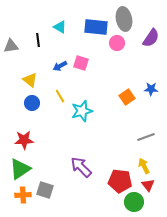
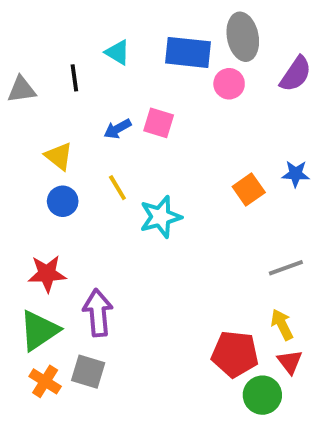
purple arrow: (81, 167) -> (98, 313), moved, turned 40
orange cross: (23, 195) -> (45, 381), turned 35

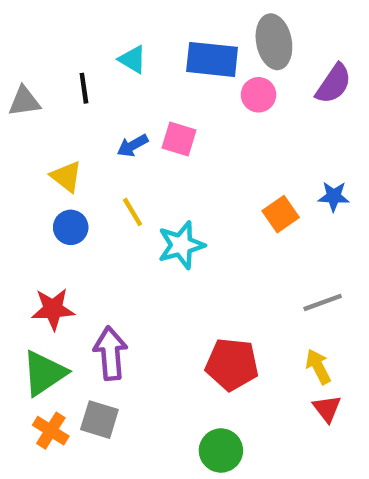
red pentagon: (235, 354) -> (232, 364), moved
green circle: (262, 395) -> (221, 451), moved

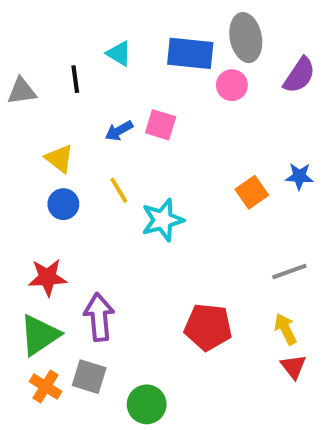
green circle: (221, 451) -> (147, 404), moved

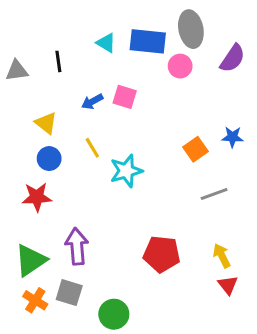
cyan triangle: (119, 53) -> (106, 43), moved
gray line: (289, 272) -> (214, 194), moved
red star: (48, 277) -> (37, 197), moved

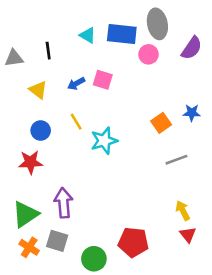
yellow triangle: (46, 123) -> (38, 90), moved
red pentagon: (162, 254) -> (133, 242), moved

